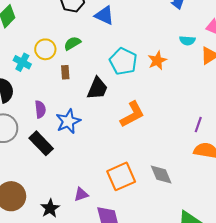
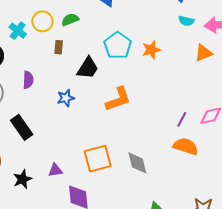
cyan semicircle: (187, 41) -> (186, 21), moved
blue star: (68, 121) -> (66, 98), moved, size x0.7
black rectangle: (41, 143) -> (22, 127), moved

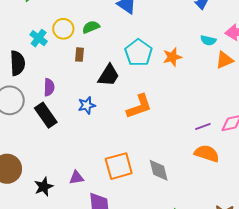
cyan semicircle: (186, 21) -> (208, 40), moved
purple line: (182, 119) -> (203, 127), turned 42
black rectangle: (22, 127) -> (46, 115), moved

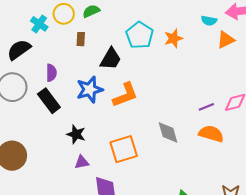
black semicircle: (17, 63) -> (19, 50), turned -120
blue star: (87, 105) -> (90, 90), size x1.5
orange L-shape: (139, 106) -> (125, 95), moved
gray diamond: (159, 170) -> (168, 132), moved
black star: (44, 187) -> (76, 134), moved, turned -30

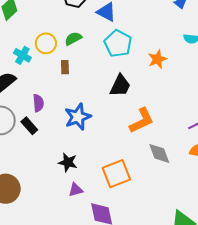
cyan pentagon: (140, 35) -> (118, 44), moved
black trapezoid: (111, 59) -> (120, 86), moved
orange L-shape: (125, 95) -> (142, 121), moved
black rectangle: (49, 101) -> (29, 126), moved, size x0.7

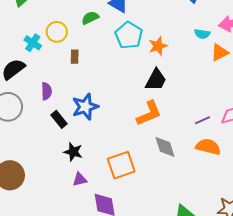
green semicircle: (73, 39) -> (90, 18), moved
orange star: (157, 59) -> (158, 46), moved
black trapezoid: (120, 86) -> (156, 80), moved
black rectangle: (29, 126) -> (59, 119), moved

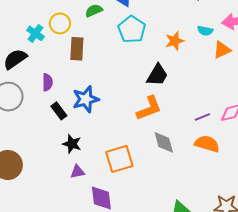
orange star: (158, 46) -> (175, 41), moved
brown rectangle: (75, 57) -> (77, 49), size x1.6

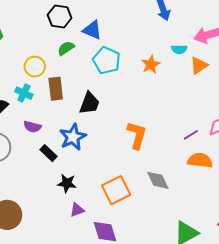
cyan cross: (35, 33) -> (24, 93), moved
black trapezoid: (157, 75) -> (89, 103), moved
purple semicircle: (47, 82) -> (32, 127), turned 114
orange L-shape: (149, 108) -> (137, 135), turned -44
gray diamond: (164, 142) -> (158, 180), moved

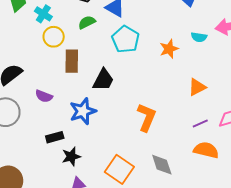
orange triangle: (199, 65) -> (197, 87), moved
cyan cross: (24, 93) -> (43, 14), moved
black rectangle: (49, 153) -> (55, 137), moved, turned -66
black star: (67, 183) -> (71, 156), turned -30
orange square: (116, 190) -> (119, 169), turned -36

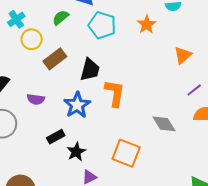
cyan cross: (43, 14) -> (16, 19), turned 36
brown rectangle: (72, 61) -> (55, 59), turned 65
orange L-shape: (147, 117) -> (115, 93), moved
gray diamond: (162, 165) -> (164, 124), moved

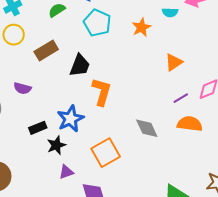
yellow circle: (32, 39) -> (14, 35), moved
blue star: (77, 105) -> (70, 119), moved
orange square: (126, 153) -> (106, 153), turned 32

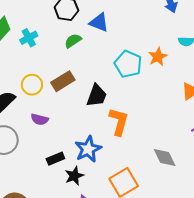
cyan pentagon: (97, 23) -> (128, 64), moved
yellow circle: (14, 35) -> (32, 85), moved

